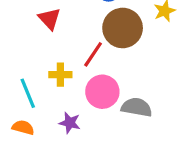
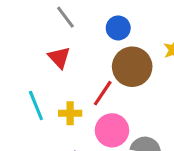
cyan line: (28, 93) -> (36, 106), moved

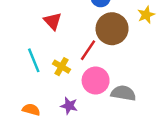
yellow cross: (70, 113) -> (61, 67), turned 30

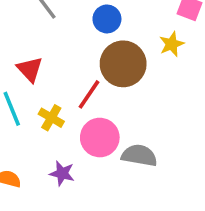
red triangle: (53, 21) -> (30, 69), moved

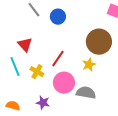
blue circle: (107, 19) -> (58, 17), moved
yellow star: (172, 44) -> (89, 65), moved
brown circle: (123, 64) -> (99, 42), moved

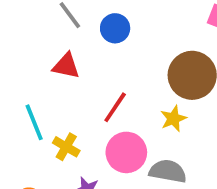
red triangle: (25, 45) -> (66, 66), moved, turned -35
yellow cross: (37, 72) -> (66, 147), moved

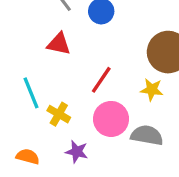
yellow star: (173, 119) -> (152, 90), turned 30

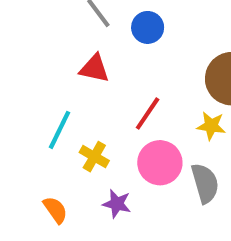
cyan line: (31, 93) -> (59, 130), turned 48
gray semicircle: (147, 135) -> (205, 183), turned 64
orange semicircle: (28, 157) -> (55, 210), turned 40

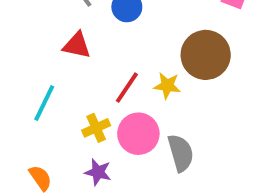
yellow star: (211, 126) -> (167, 86), moved
yellow cross: (94, 157) -> (96, 128), moved, turned 36

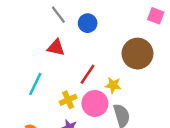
yellow star: (167, 86) -> (113, 85), moved

